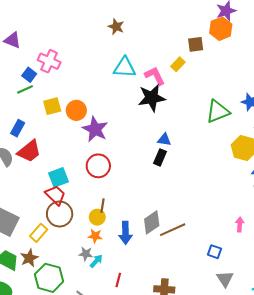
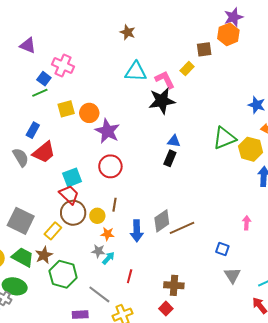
green triangle: (218, 111) -> (224, 138), moved
yellow circle: (97, 217) -> (97, 216), moved

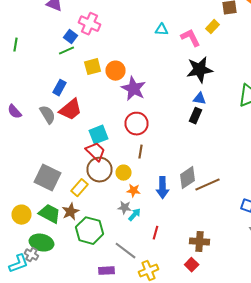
cyan triangle: (136, 72) -> (162, 30), size x0.6
black star: (162, 101) -> (200, 70), moved
brown line: (114, 205) -> (140, 152), moved

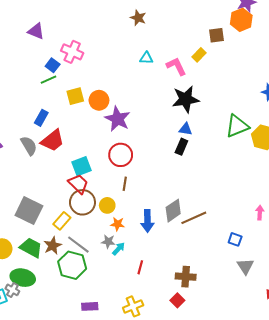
gray line: (126, 251) -> (78, 245), moved

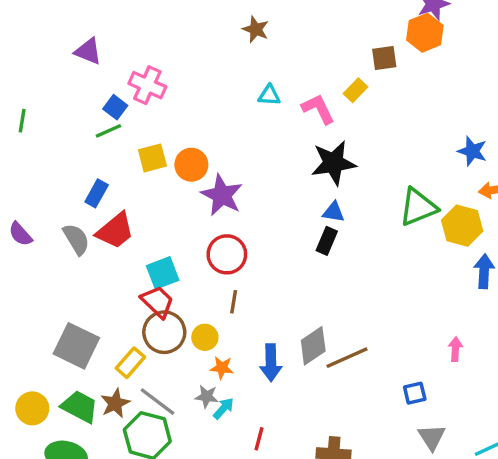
blue square: (235, 239) -> (415, 393), turned -32

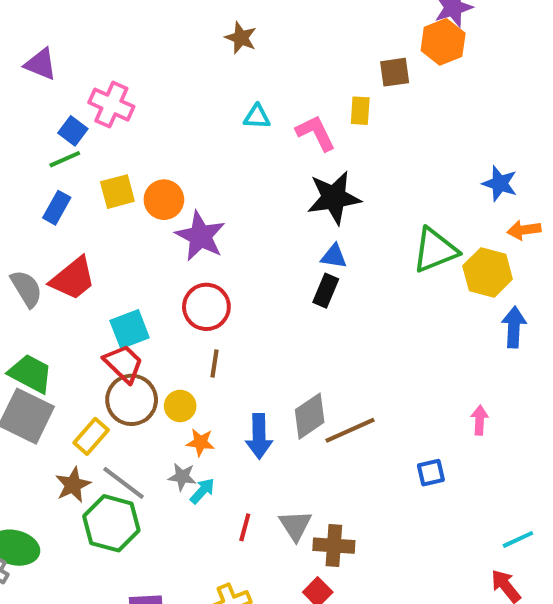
yellow rectangle: (355, 90) -> (360, 111), turned -40
blue rectangle: (97, 193) -> (57, 208), moved
green trapezoid: (80, 407) -> (30, 374), moved
gray triangle: (432, 437) -> (295, 525), moved

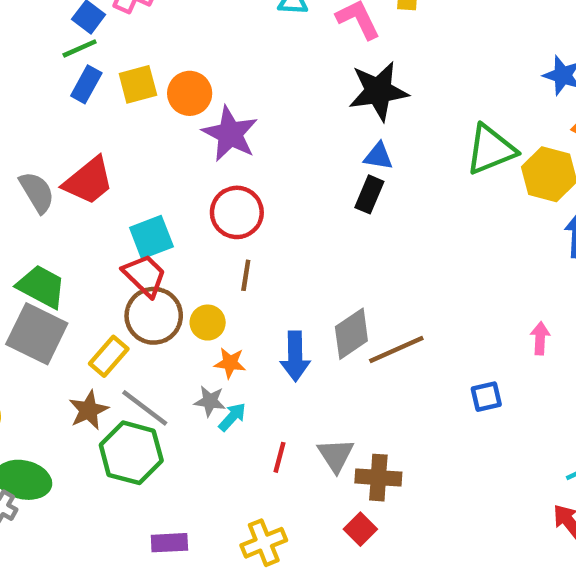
blue rectangle: (57, 208) -> (86, 84), moved

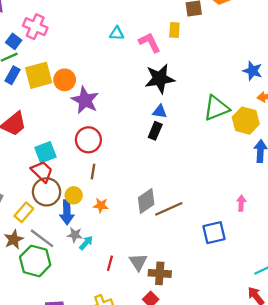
yellow square: (138, 84) -> (39, 75), size x1.4
blue arrow: (295, 356) -> (67, 212), moved
orange star: (230, 363) -> (101, 205), moved
blue square: (486, 397) -> (214, 233), size x1.5

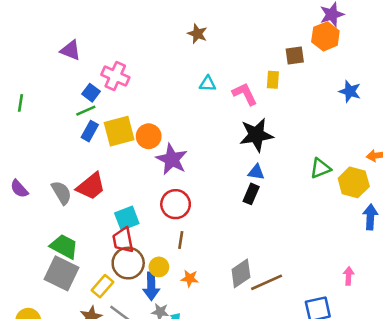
blue star: (253, 71) -> (350, 91), moved
green triangle: (216, 108) -> (320, 168), size x0.7
red trapezoid: (42, 172) -> (123, 240), turned -145

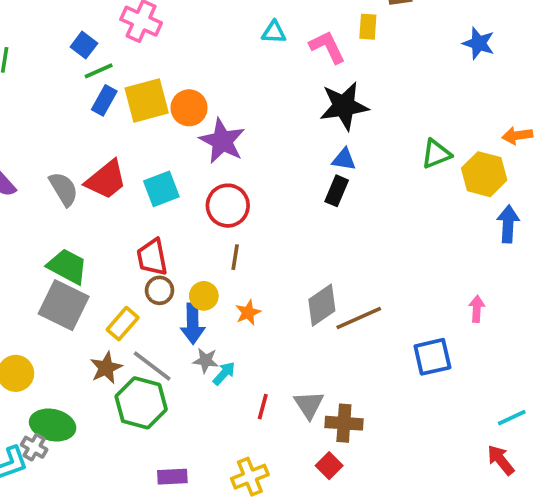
blue square: (91, 93) -> (84, 45), moved
cyan square: (127, 218) -> (161, 189), moved
brown circle: (128, 263) -> (160, 290), size x0.6
orange star: (190, 278) -> (248, 313), turned -30

